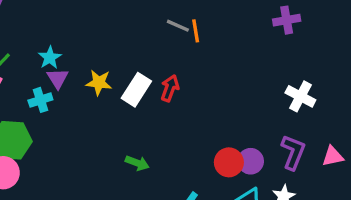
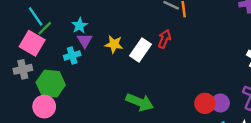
red arrow: (170, 88) -> (164, 39), moved
green arrow: (137, 163) -> (140, 102), size x1.6

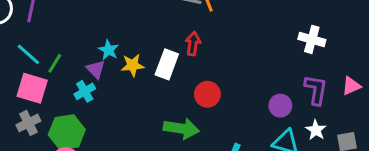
cyan star: (79, 26) -> (108, 50), moved
green line: (45, 28) -> (55, 63), moved
red circle: (205, 103) -> (207, 94), moved

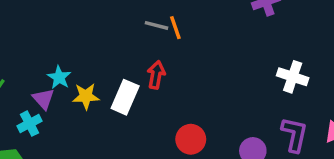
red circle: (207, 94) -> (191, 139), moved

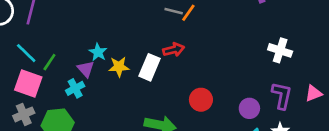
orange line: (175, 28) -> (188, 13), turned 54
red arrow: (156, 75) -> (174, 50), turned 66

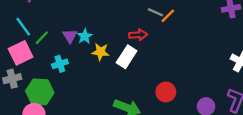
red arrow: (174, 50) -> (138, 35), moved
purple triangle: (86, 69) -> (70, 36), moved
pink square: (28, 84) -> (21, 53), turned 35

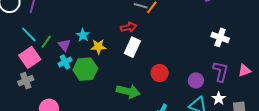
purple triangle: (70, 36) -> (64, 45), moved
white rectangle: (127, 57) -> (132, 47), moved
green hexagon: (40, 92) -> (85, 69), moved

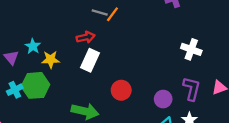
cyan cross: (65, 62) -> (15, 90), moved

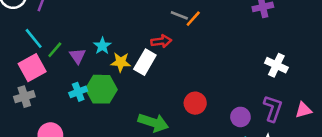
white rectangle: (90, 60) -> (145, 62), moved

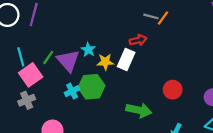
cyan line: (34, 38) -> (21, 57), moved, turned 30
purple triangle: (78, 56) -> (68, 61), size x1.6

